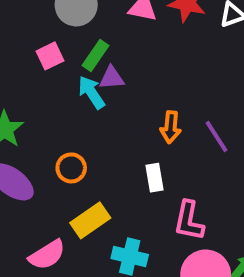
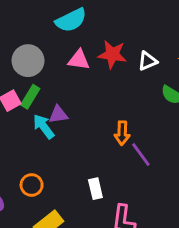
green rectangle: (96, 55) -> (30, 97), moved
orange arrow: (171, 127) -> (122, 133), moved

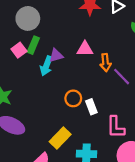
pink triangle: (79, 60) -> (85, 49), moved
cyan arrow: (44, 126) -> (46, 66), turned -114
orange circle: (32, 185) -> (73, 98), moved

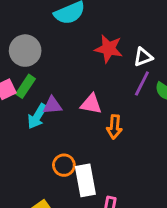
purple line: (122, 77) -> (142, 84), moved, turned 60
white rectangle: (91, 107) -> (85, 180), size x1.5

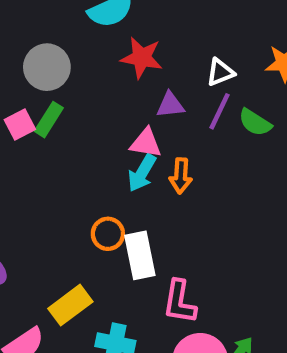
red star: (109, 49) -> (142, 58), moved
purple triangle: (52, 105) -> (170, 105), moved
cyan arrow: (37, 116) -> (142, 173), moved

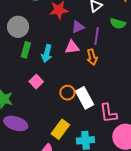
purple line: (219, 111) -> (97, 36), moved
pink square: (20, 125) -> (36, 82), moved
cyan arrow: (142, 173) -> (47, 53), moved

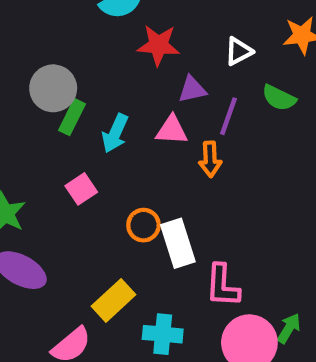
gray circle: (18, 27) -> (53, 88), moved

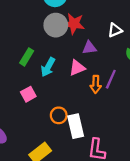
gray circle: (53, 88) -> (56, 25), moved
purple line: (228, 116) -> (111, 79), moved
pink triangle: (172, 130) -> (77, 68), turned -30

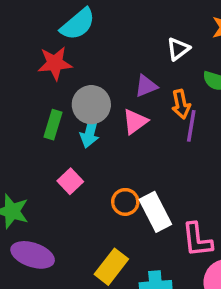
red star: (74, 24) -> (55, 63), moved
gray circle: (56, 25) -> (91, 105), moved
orange arrow: (96, 84) -> (181, 104), moved

